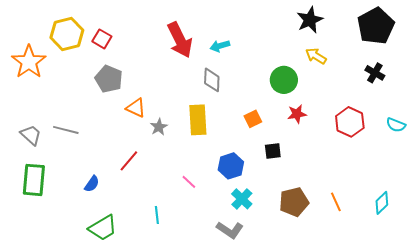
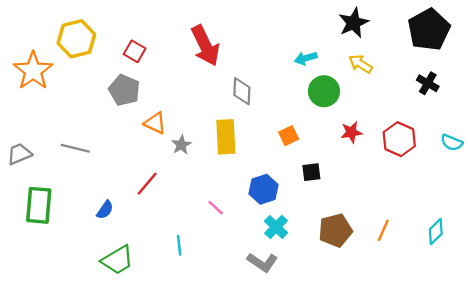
red square: (102, 39) -> (135, 51), moved
cyan arrow: (220, 46) -> (306, 58), moved
red star: (297, 114) -> (351, 132), moved
gray trapezoid: (31, 135) -> (19, 154), moved, turned -65
orange line: (336, 202) -> (383, 230), turned 48

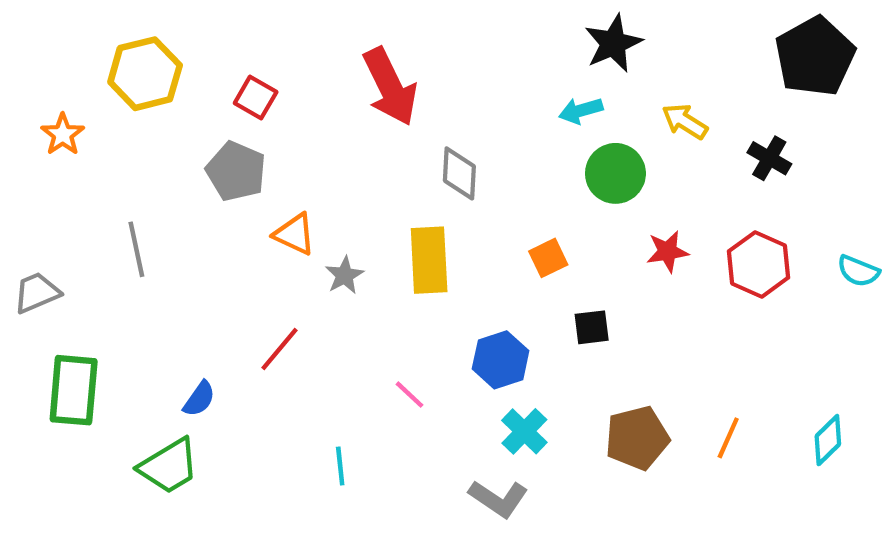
black star: (354, 23) -> (613, 43), moved
orange star: (33, 71) -> (63, 134), size x0.6
black cross: (428, 83) -> (769, 158), moved
gray line: (75, 148) -> (136, 249), moved, turned 64
green trapezoid: (117, 260) -> (169, 466), moved

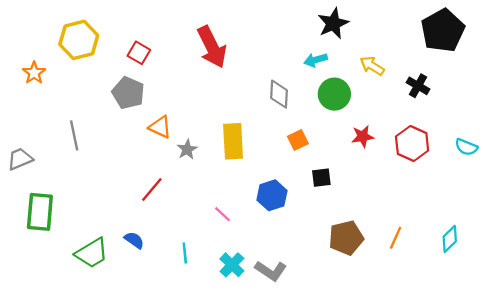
gray diamond: (459, 173) -> (279, 94), moved
blue semicircle: (199, 399) -> (134, 240), moved, turned -90
cyan cross: (524, 431) -> (232, 265), moved

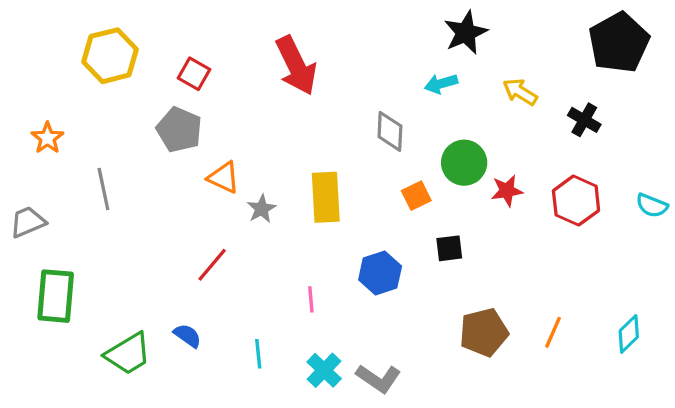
orange star: (34, 73) -> (47, 138), moved
green circle: (334, 94) -> (464, 163), moved
pink line: (222, 214) -> (311, 299), turned 42

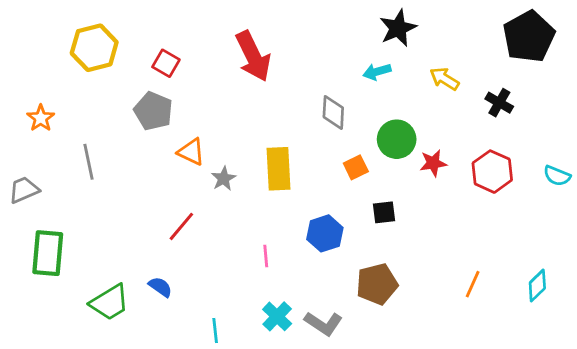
brown pentagon: (484, 332) -> (377, 284), moved
cyan line: (258, 354) -> (215, 331), moved

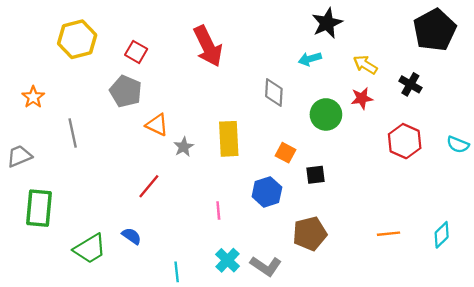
red star: (433, 163) -> (362, 98), moved
orange square: (356, 167) -> (285, 153), moved, turned -36
orange line: (473, 284) -> (388, 234), turned 60

